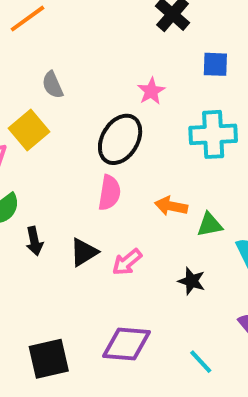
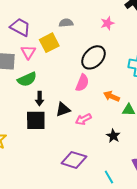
gray semicircle: (53, 85) -> (66, 23), turned 96
pink star: (151, 91) -> (107, 23), moved
black square: (49, 359) -> (36, 120), moved

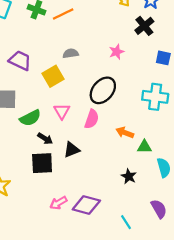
pink triangle: (28, 52) -> (62, 111), moved
black arrow: (40, 98) -> (45, 139), turned -56
pink arrow: (83, 119) -> (58, 203), moved

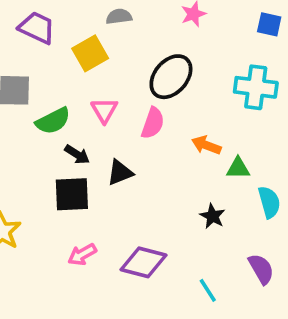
pink arrow: (58, 203) -> (82, 254), moved

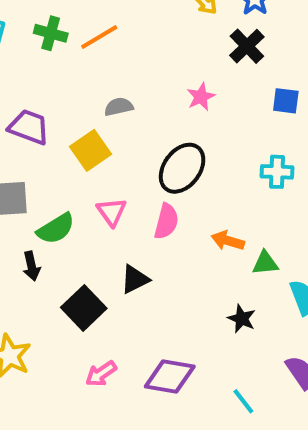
cyan cross: (256, 87) -> (277, 172), size x0.7
black arrow: (77, 155) -> (31, 266), moved, turned 50
black square: (72, 194) -> (84, 308), turned -36

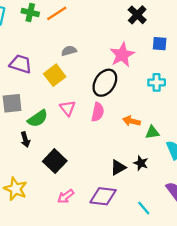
pink star: (201, 97) -> (122, 55), moved, size x1.6
black triangle: (135, 279) -> (118, 167), moved

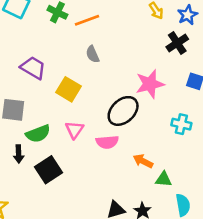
gray semicircle: (69, 51) -> (93, 54), moved, turned -112
yellow square: (55, 75) -> (68, 89), turned -35
pink semicircle: (98, 112) -> (107, 142), turned 60
black square: (55, 161) -> (48, 170), moved

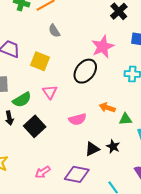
pink semicircle: (107, 142) -> (77, 119), moved

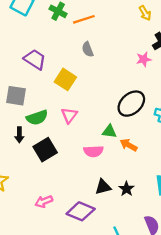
pink star: (103, 47) -> (144, 59), moved, size x0.6
black ellipse: (85, 71) -> (131, 104), moved
green triangle: (125, 119) -> (109, 131), moved

